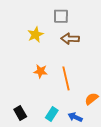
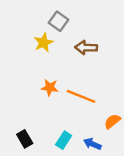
gray square: (61, 16) -> (59, 21), moved, turned 35
orange line: (66, 78) -> (81, 96), turned -55

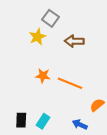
black rectangle: (25, 139) -> (21, 120), turned 32
cyan rectangle: (64, 140) -> (43, 121), moved

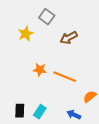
yellow star: (37, 37) -> (26, 34), moved
brown arrow: (74, 41) -> (69, 38), turned -30

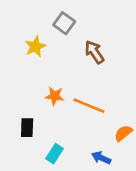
brown arrow: (69, 38) -> (94, 52), turned 84
black rectangle: (20, 111) -> (27, 128), moved

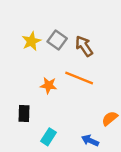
gray square: (64, 23) -> (57, 40), moved
orange line: (89, 106) -> (79, 78), moved

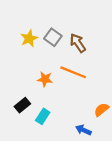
black rectangle: (24, 114) -> (22, 105), turned 49
cyan rectangle: (49, 137) -> (43, 116), moved

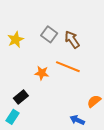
yellow star: (29, 38) -> (16, 40), moved
cyan rectangle: (43, 116) -> (13, 117), moved

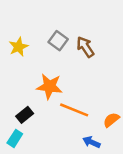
orange line: (68, 67) -> (74, 110), moved
orange star: (42, 73) -> (49, 86), size x1.5

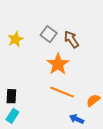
orange star: (49, 86) -> (58, 64), moved, turned 30
black rectangle: (25, 115) -> (11, 96), moved, turned -48

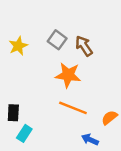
orange star: (58, 64) -> (68, 75), turned -30
cyan rectangle: (12, 116) -> (24, 133), moved

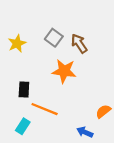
orange line: (73, 108) -> (45, 109), moved
black rectangle: (13, 113) -> (24, 89), moved

